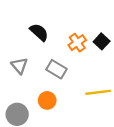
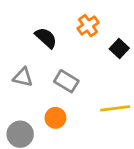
orange cross: (77, 43) -> (88, 26), moved
gray triangle: (19, 66) -> (23, 77), turned -36

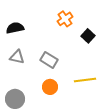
black semicircle: (46, 38) -> (15, 28), moved, turned -54
orange circle: (55, 118) -> (50, 87), moved

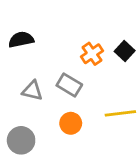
orange cross: (65, 19) -> (92, 54), moved
gray triangle: (17, 57) -> (32, 91), moved

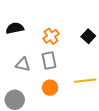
orange cross: (92, 54) -> (51, 36), moved
gray rectangle: (69, 85) -> (49, 60), turned 48

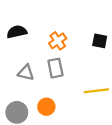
black square: (88, 36) -> (100, 41), turned -32
orange circle: (50, 88) -> (46, 107), moved

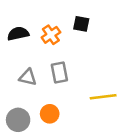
orange cross: (58, 41) -> (51, 35), moved
black square: (100, 41) -> (81, 24), moved

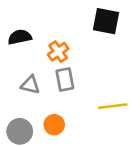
black square: (81, 24) -> (106, 21), moved, size x1.5
orange cross: (51, 35) -> (58, 52), moved

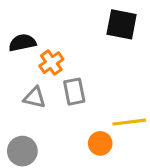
orange cross: (58, 52) -> (51, 63), moved
orange circle: (54, 125) -> (100, 143), moved

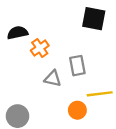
gray rectangle: (74, 92) -> (77, 66), moved
gray triangle: (35, 98) -> (53, 79), moved

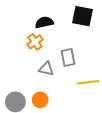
black semicircle: (17, 33) -> (44, 22), moved
orange circle: (77, 110) -> (40, 100), moved

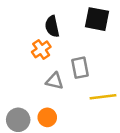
black semicircle: (44, 22) -> (52, 26), turned -90

